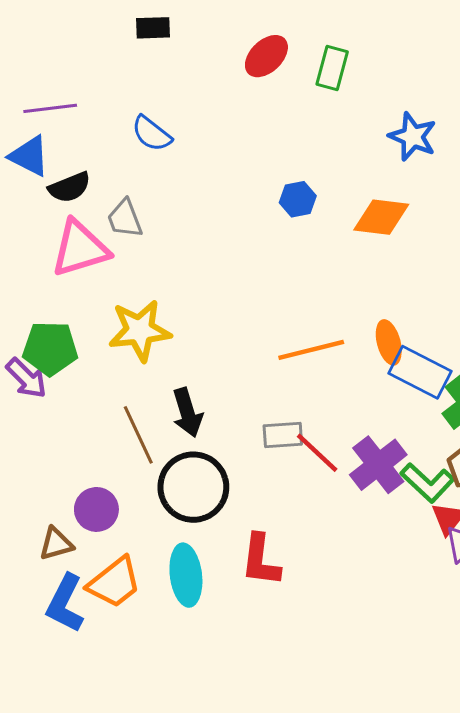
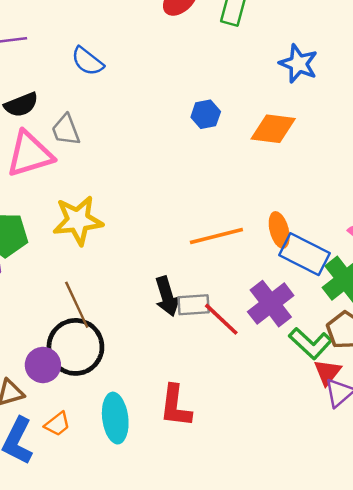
black arrow: (187, 413) -> (167, 296), moved
purple cross: (378, 465) -> (271, 304), moved
black circle: (193, 487) -> (75, 347), moved
orange trapezoid: (114, 583) -> (57, 424), size x0.6

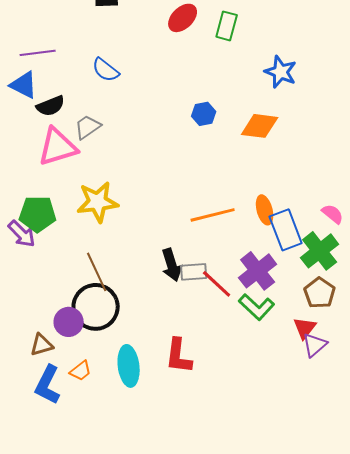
gray trapezoid: (66, 130) -> (88, 127), turned 76
blue rectangle: (304, 254) -> (286, 230), turned 42
green L-shape: (310, 343) -> (257, 307), moved

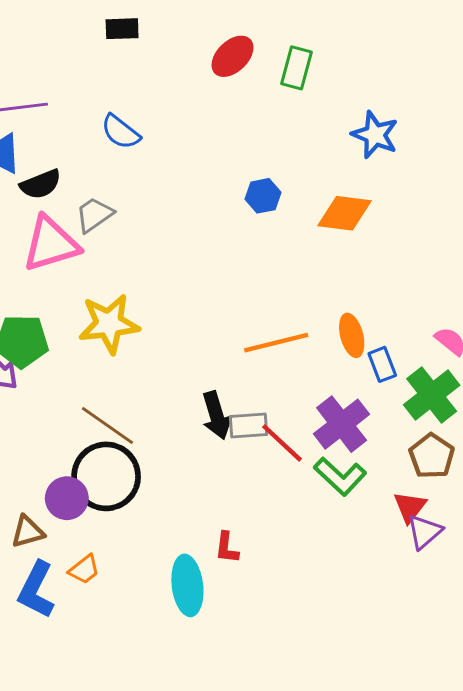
blue rectangle: (286, 230) -> (382, 364), size x0.6
brown line: (97, 272) -> (107, 426), turned -30
red L-shape: (179, 356) -> (227, 548), size x0.6
cyan ellipse: (129, 366) -> (187, 585), moved

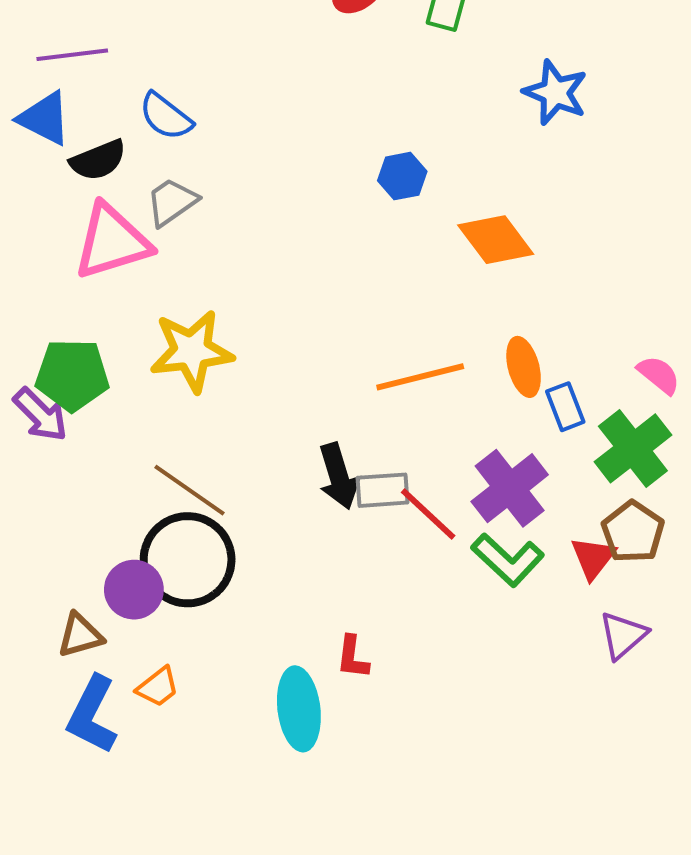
blue semicircle: (121, 132) -> (166, 116), moved
orange diamond: (344, 213) -> (496, 240), moved, turned 46
red triangle: (410, 507) -> (593, 558), moved

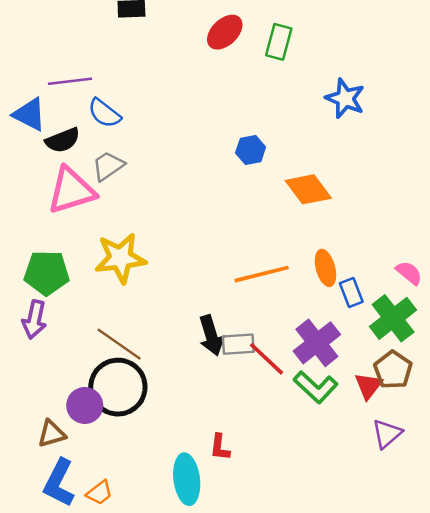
purple line: (72, 55) -> (70, 81), moved
purple arrow: (40, 415) -> (34, 320), moved, turned 57
orange trapezoid: (158, 687) -> (99, 493), moved

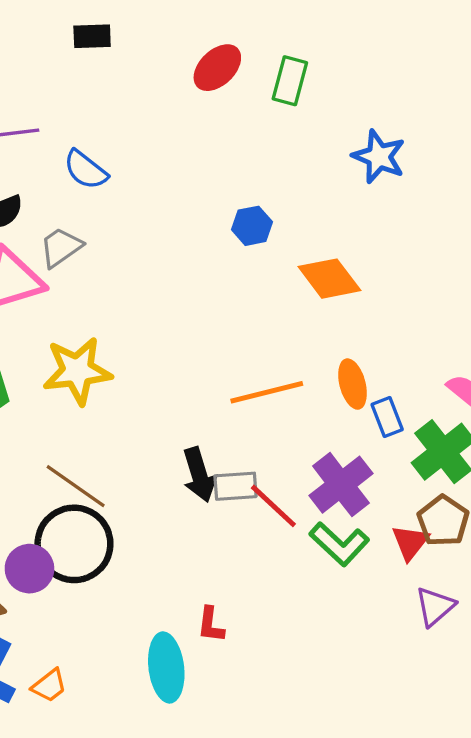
blue semicircle: (104, 113) -> (86, 170), moved

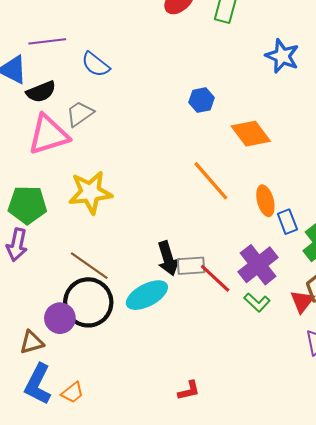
orange line: (267, 392) -> (211, 181), moved, turned 63
green L-shape: (339, 544) -> (257, 302), size x0.7
red L-shape: (211, 625) -> (189, 390), moved, turned -110
cyan ellipse: (166, 667) -> (147, 295), moved, turned 69

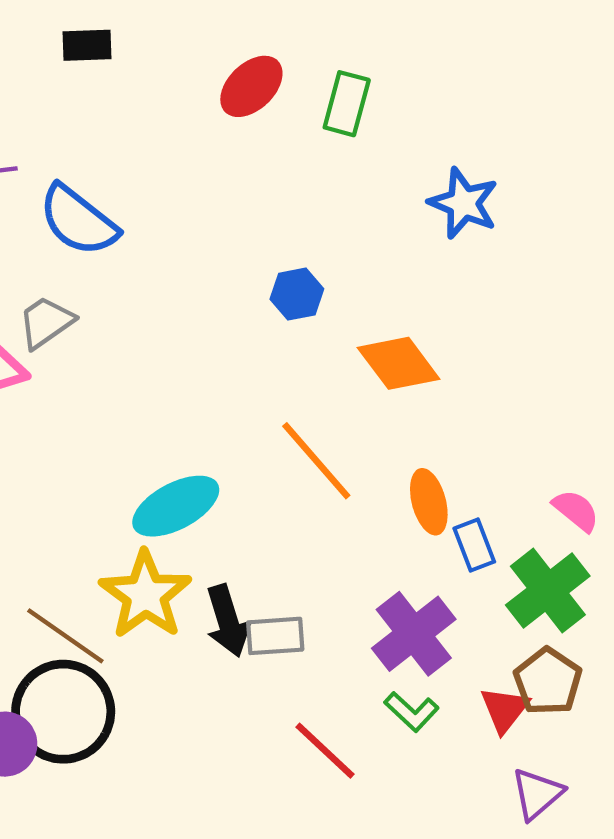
blue semicircle: (96, 64) -> (78, 221), size x1.4
yellow star: (90, 192) -> (145, 595), moved, turned -30
red line: (215, 278) -> (325, 751), moved
cyan ellipse: (147, 295) -> (176, 506), moved

